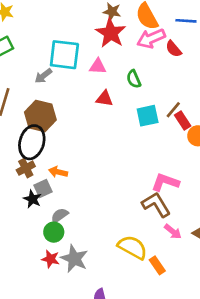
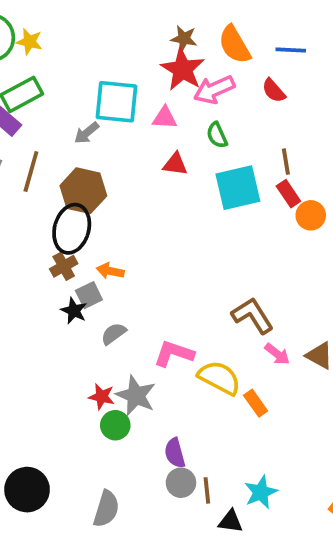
pink arrow: (151, 38) -> (214, 90), moved
brown line: (173, 110) -> (286, 162), moved, turned -48
cyan square: (148, 116) -> (238, 188), size x1.4
pink L-shape: (165, 182) -> (174, 354), moved
green circle: (54, 232) -> (115, 425), moved

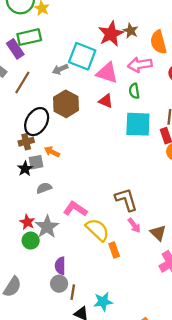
red star: (183, 69) -> (111, 34), moved
pink triangle: (165, 118) -> (107, 73), size x1.5
brown hexagon: (83, 191) -> (66, 104), moved

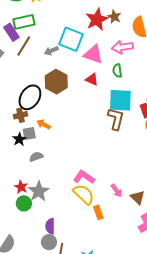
brown line: (22, 83) -> (24, 46), moved
brown L-shape: (126, 200) -> (116, 119), moved, turned 30
pink L-shape: (75, 209) -> (84, 177), moved

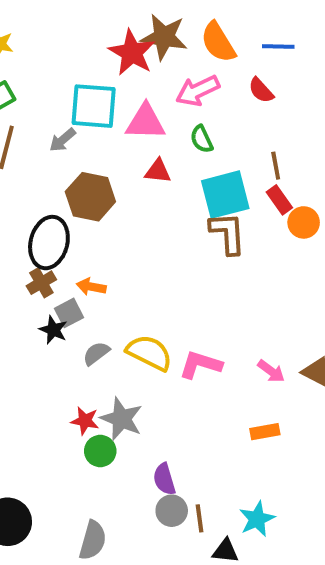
brown star: (114, 17) -> (164, 37), size x1.6
yellow semicircle: (84, 194) -> (149, 353), moved
orange rectangle: (98, 212) -> (265, 432), moved, turned -64

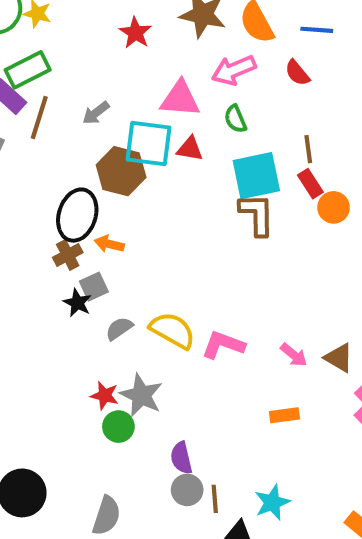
red star: (132, 53) -> (135, 33), moved, size x0.7
cyan square: (94, 106) -> (148, 143), moved
orange arrow: (91, 287) -> (109, 244), moved

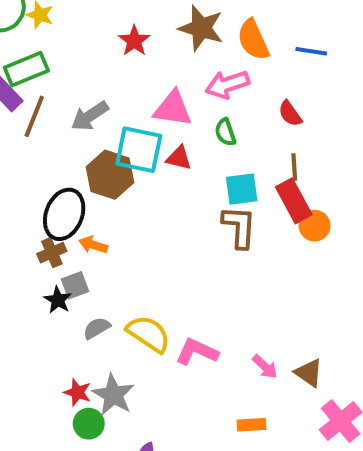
red semicircle: (297, 73) -> (290, 114), moved
gray arrow: (96, 113) -> (90, 116), size x1.4
cyan square: (256, 176) -> (242, 189), size x0.7
red rectangle: (310, 184) -> (294, 201), size x1.5

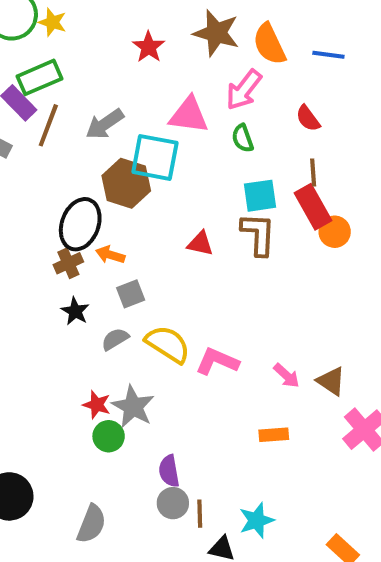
pink arrow: (227, 84) -> (244, 90), turned -33
red triangle: (179, 158) -> (200, 244), moved
gray square: (75, 285) -> (131, 294), moved

